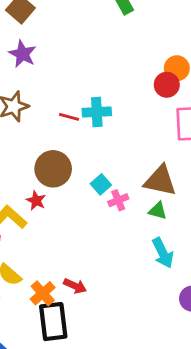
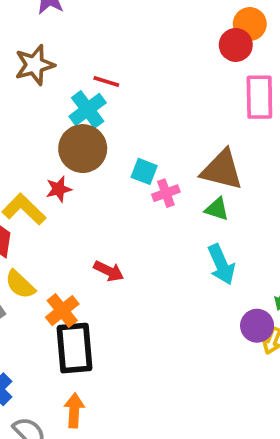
cyan cross: (97, 112) -> (88, 109), moved, turned -36
cyan square: (101, 184) -> (144, 171), turned -30
red star: (36, 201) -> (59, 189), turned 30
red arrow: (75, 286) -> (109, 271), moved

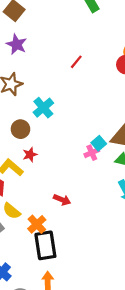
red line: (106, 82) -> (76, 62), moved, turned -64
brown circle: (83, 149) -> (20, 129), moved, size x0.7
cyan square: (144, 171) -> (99, 143), moved, turned 32

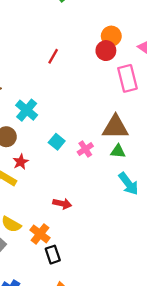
cyan square: (99, 143) -> (57, 142), moved
black rectangle: (45, 245) -> (53, 255), size x0.6

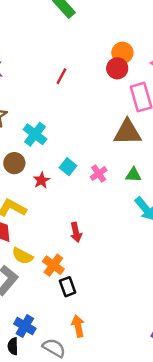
brown triangle: (115, 127) -> (127, 132), moved
red star: (21, 162) -> (41, 180), moved
red arrow: (62, 204) -> (76, 232), turned 66

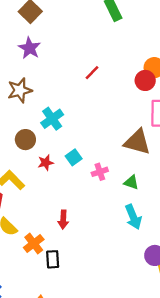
black rectangle: (68, 287) -> (53, 259), moved

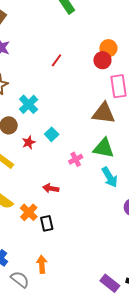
pink cross: (100, 172) -> (76, 159), moved
green triangle: (131, 182) -> (104, 148), size x1.6
red arrow: (63, 220) -> (51, 188), turned 105

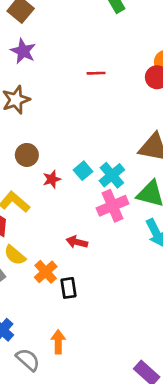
red line: (56, 60) -> (96, 73), turned 48
cyan cross: (29, 104) -> (112, 175), moved
pink cross: (76, 159) -> (113, 206), size x1.6

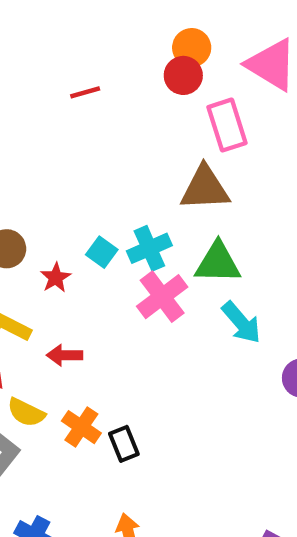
cyan cross: (112, 175) -> (149, 248), turned 30
red arrow: (77, 242) -> (65, 355), moved

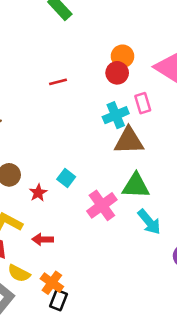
pink rectangle: (227, 125) -> (143, 103), size x0.7
cyan cross: (149, 248) -> (116, 115), moved
black rectangle: (124, 444) -> (59, 300), moved, turned 42

